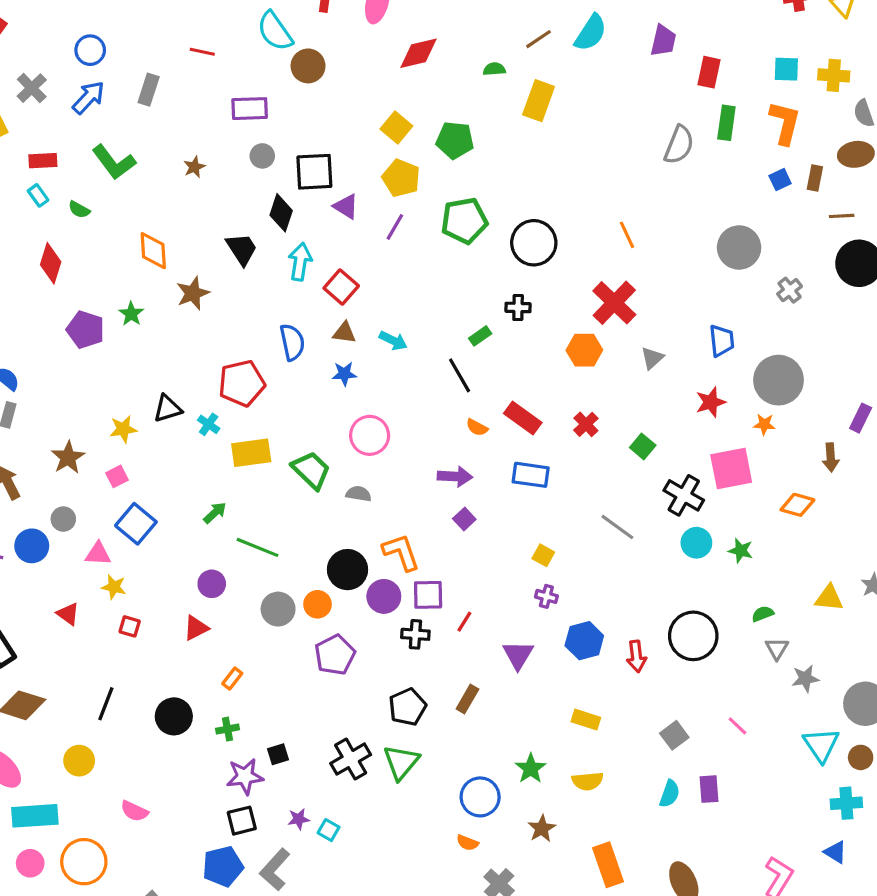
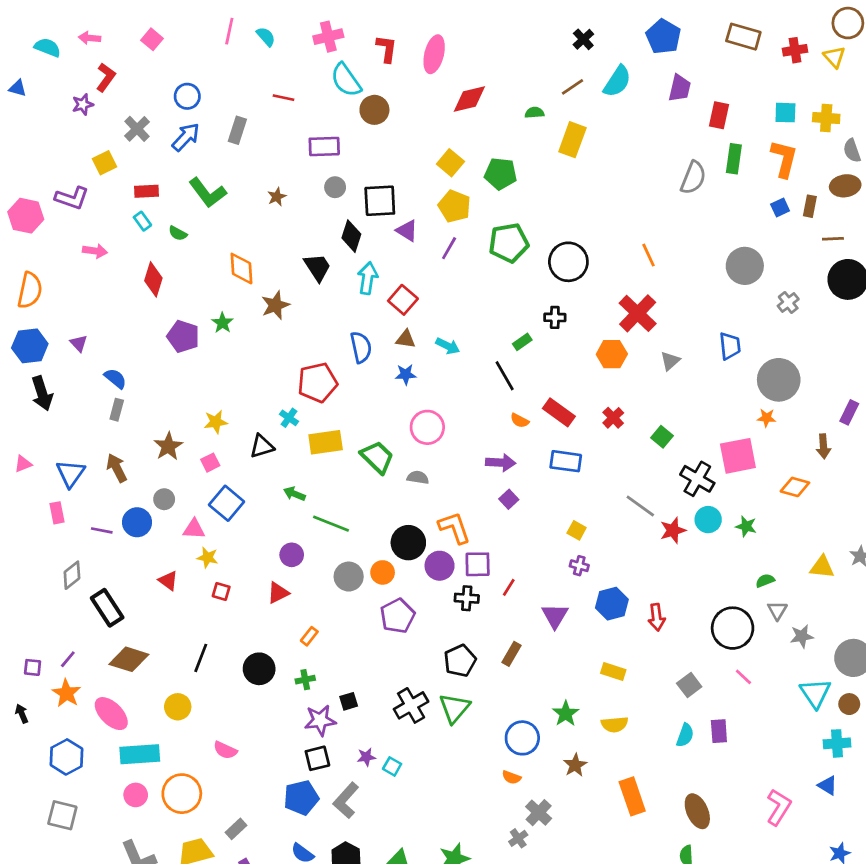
red star: (711, 402) -> (673, 530), moved
black triangle: (168, 409) -> (262, 446), moved
green arrow: (215, 513) -> (294, 494), turned -115
black circle: (693, 636) -> (733, 628), moved

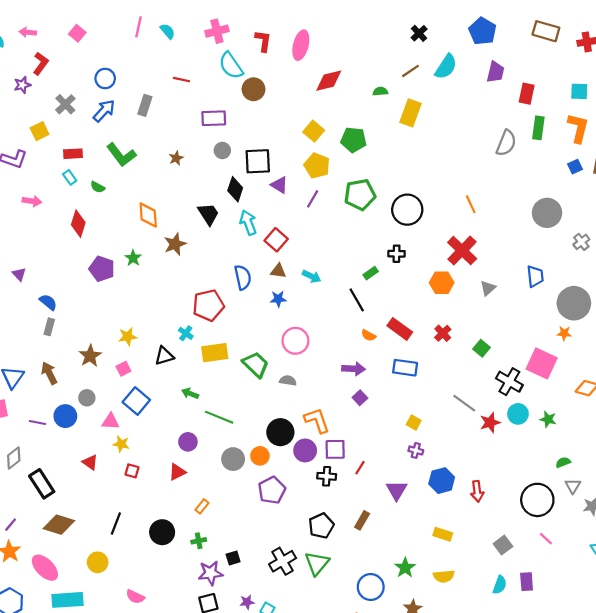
cyan arrow: (368, 278) -> (248, 223), turned -30
pink square: (738, 456) -> (542, 363), turned 36

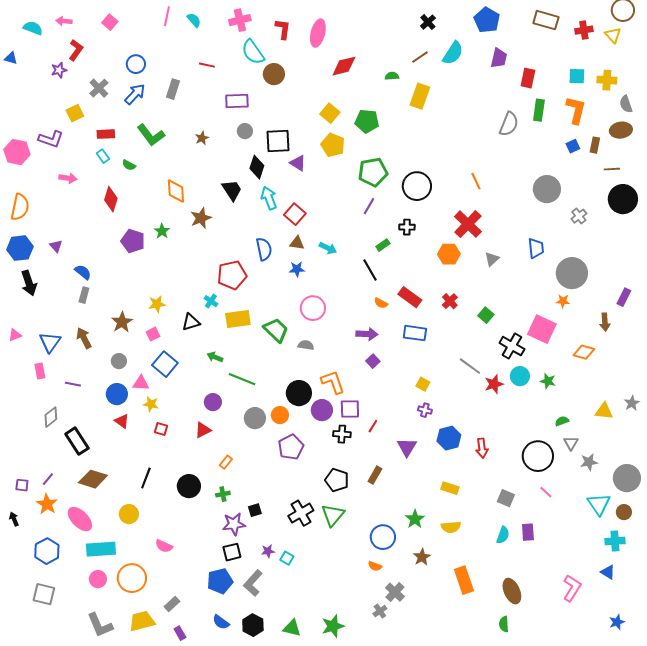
purple line: (313, 199) -> (369, 206), moved
blue circle: (65, 416) -> (117, 394), moved
black pentagon: (321, 526) -> (337, 480), turned -30
gray square: (503, 545) -> (506, 498), turned -30

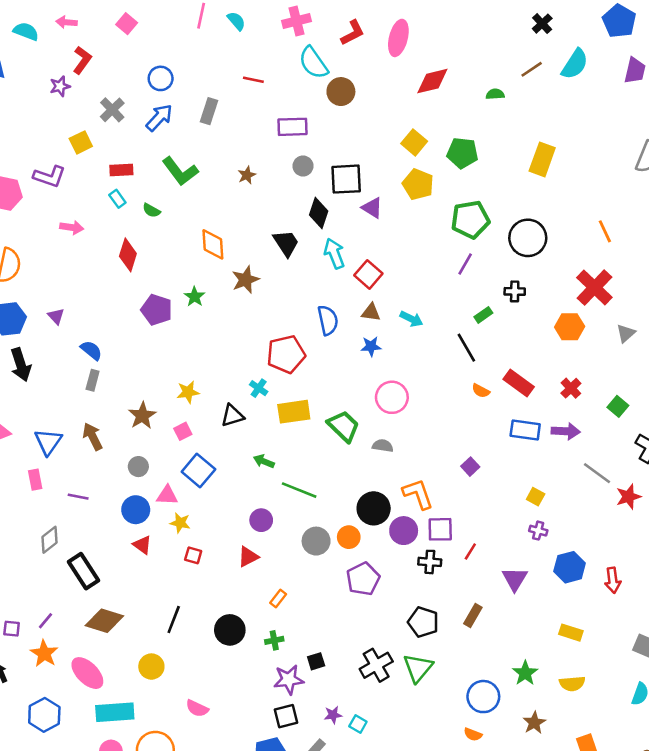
red L-shape: (283, 29) -> (353, 33), turned 55
yellow rectangle: (420, 96) -> (542, 159), moved
purple arrow: (367, 334) -> (566, 431), moved

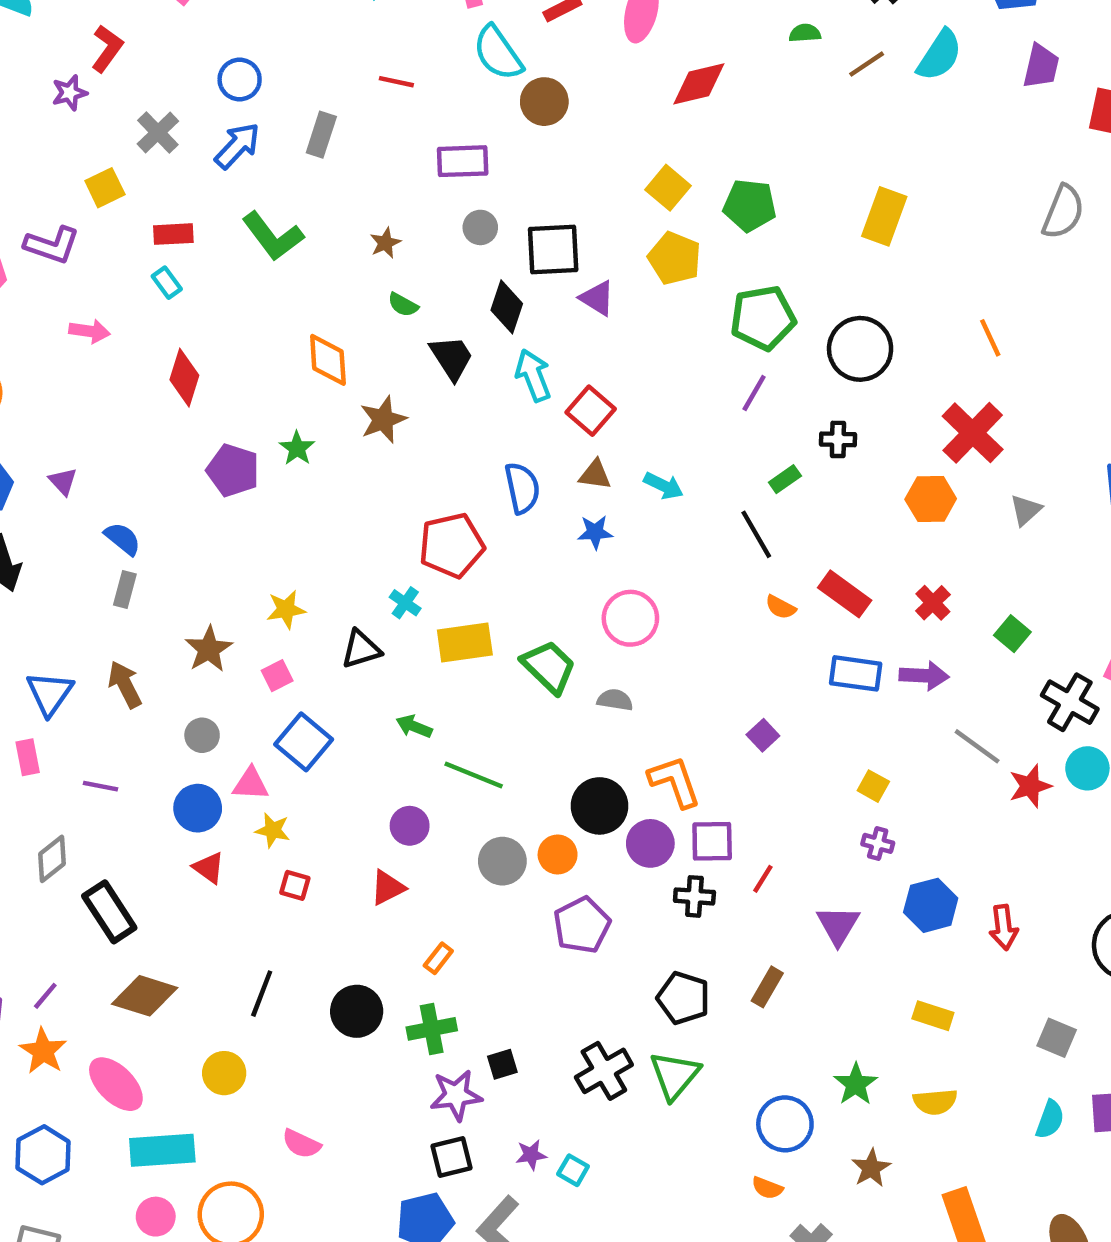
green semicircle: (495, 94) -> (805, 33), moved
green semicircle: (151, 210) -> (403, 305), moved
green cross: (274, 640) -> (432, 1029), size x1.5

